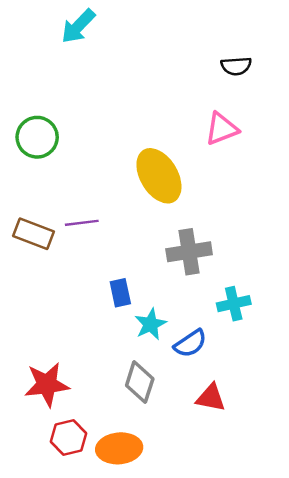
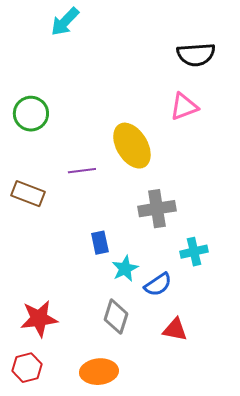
black semicircle: (236, 66) -> (196, 55), size x1.5
purple line: (82, 223) -> (82, 171), moved
red hexagon: (68, 438) -> (27, 368), moved

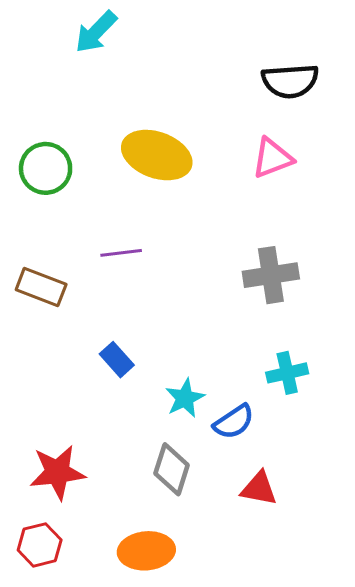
yellow ellipse: (132, 146) -> (157, 155), moved, turned -39
gray cross: (157, 209) -> (271, 275), moved
blue rectangle: (100, 243) -> (117, 360), moved, turned -30

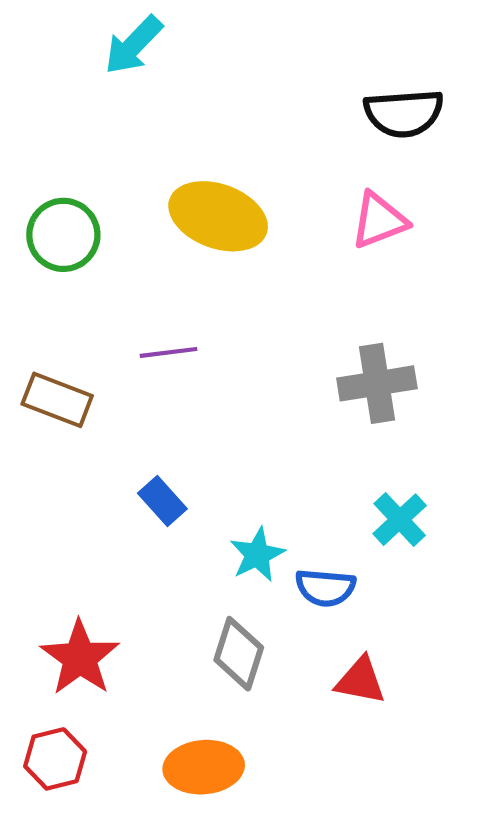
cyan cross: (287, 373) -> (400, 520), turned -30
blue semicircle: (234, 422) -> (325, 588), turned 39
red star: (57, 472) -> (80, 658), turned -30

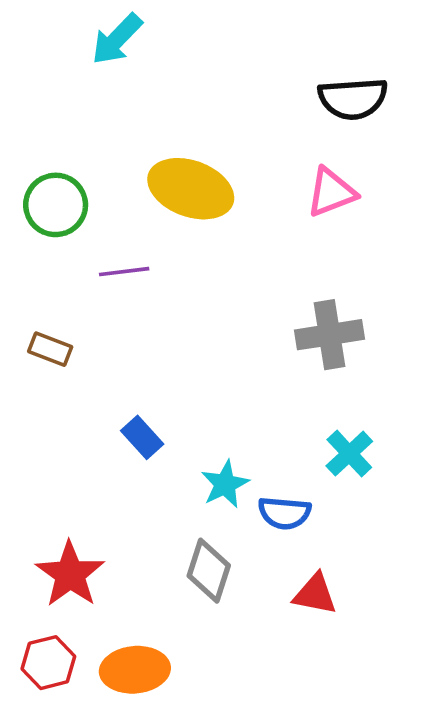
purple line: (169, 352) -> (124, 272), moved
brown rectangle: (57, 400) -> (50, 349), size x0.7
orange ellipse: (204, 767) -> (135, 670), moved

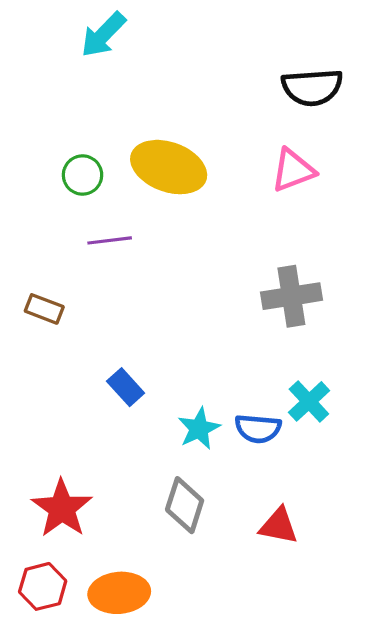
green circle: (56, 205) -> (83, 175), moved, size x0.7
blue semicircle: (284, 513) -> (258, 429), moved

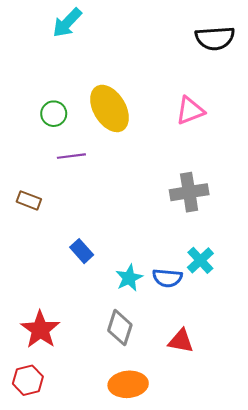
black semicircle: (312, 87) -> (215, 38), moved
yellow ellipse: (169, 167) -> (110, 108), turned 39
orange ellipse: (119, 593) -> (128, 384), moved

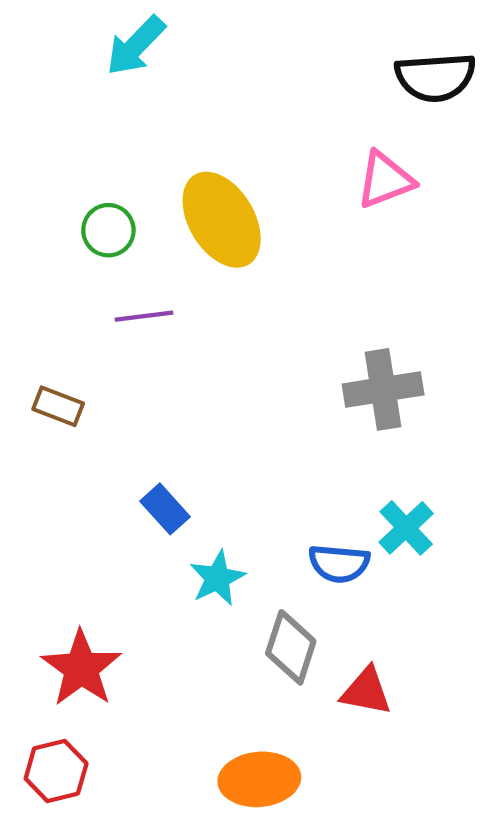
pink triangle: (190, 111) -> (385, 180), moved
cyan star: (129, 278) -> (217, 578), moved
gray diamond: (120, 328) -> (291, 647), moved

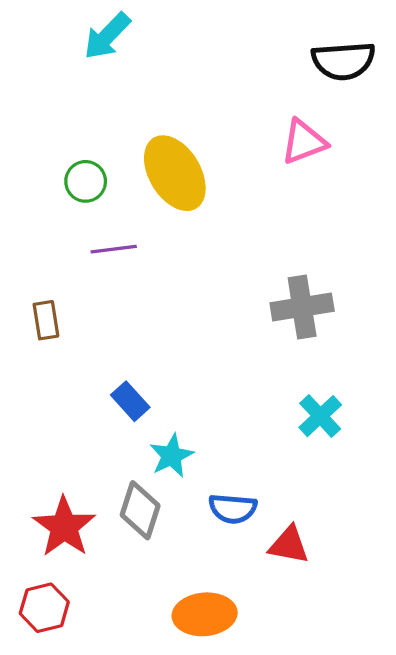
brown rectangle: (58, 406) -> (46, 320), turned 60
blue semicircle: (339, 563) -> (233, 509), moved
gray diamond: (291, 647) -> (140, 510), moved

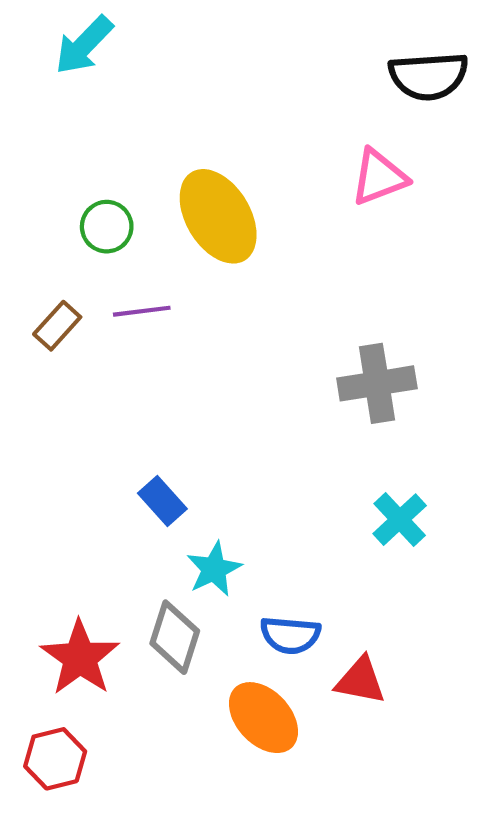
cyan arrow: (107, 36) -> (84, 45), moved
brown rectangle: (46, 320) -> (57, 326), moved, turned 51
orange ellipse: (205, 614) -> (263, 718), moved, turned 52

